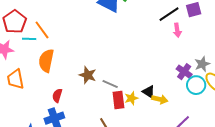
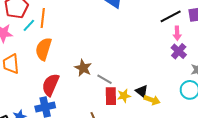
orange line: (42, 30) -> (43, 18), turned 36
cyan line: (29, 39) -> (29, 25), turned -56
purple cross: (184, 72) -> (179, 51), moved
red semicircle: (57, 95) -> (51, 85), size x1.6

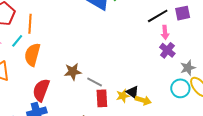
cyan line: (29, 25) -> (17, 41), moved
brown star: (83, 68) -> (73, 72), turned -30
yellow star: (124, 96) -> (123, 96), moved

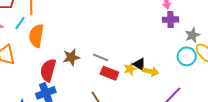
purple cross: (167, 50) -> (170, 20), turned -35
brown star: (73, 72) -> (71, 57), moved
red rectangle: (102, 98) -> (109, 73), turned -60

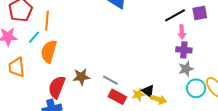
gray star: (192, 35) -> (186, 69), moved

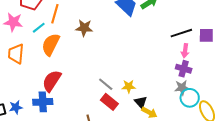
brown star: (81, 77) -> (84, 28), moved
cyan circle: (196, 88) -> (190, 98), moved
yellow star: (138, 95) -> (129, 86), moved

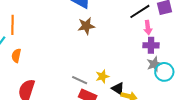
brown star: (84, 28) -> (86, 26), moved
orange semicircle: (51, 44) -> (16, 56), size x0.6

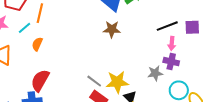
gray star: (154, 64) -> (155, 73), moved
yellow star: (102, 76) -> (117, 82), size x1.6

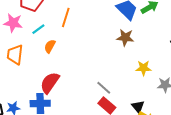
orange line: (40, 13) -> (66, 17), moved
yellow star: (117, 82) -> (143, 68), moved, size x0.7

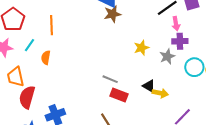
brown star: (125, 38) -> (112, 14), moved
red semicircle: (50, 83) -> (27, 97), moved

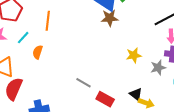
gray line: (110, 79) -> (84, 83), moved

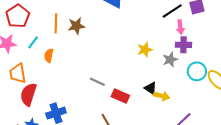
brown star: (110, 18) -> (76, 26), moved

